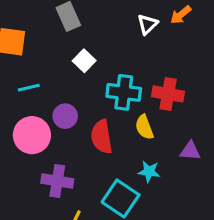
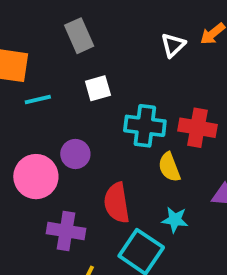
white square: (84, 61) -> (98, 88), turned 30
cyan line: (29, 88) -> (38, 100), moved
red semicircle: (102, 137) -> (117, 203), moved

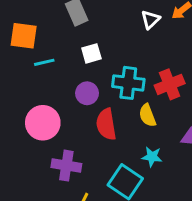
red cross: (197, 128) -> (170, 84), turned -32
purple circle: (75, 154) -> (87, 93), moved
red semicircle: (117, 203) -> (106, 124), moved

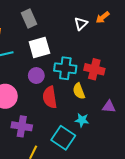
white square: (91, 53) -> (39, 48), size x1.5
red cross: (170, 84) -> (94, 69), turned 36

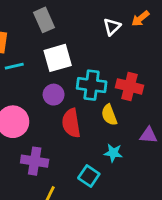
cyan square: (63, 138) -> (89, 176), size x0.7

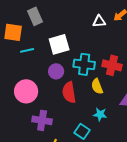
gray rectangle: (44, 20) -> (35, 16), moved
white triangle: (112, 27) -> (99, 21), turned 40

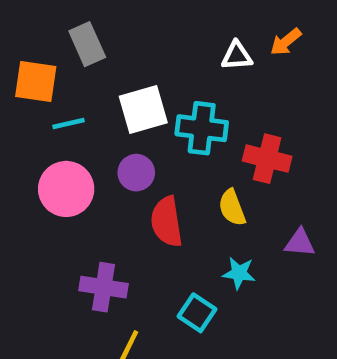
cyan cross: (84, 64) -> (202, 128), moved
pink circle: (26, 91) -> (66, 189), moved

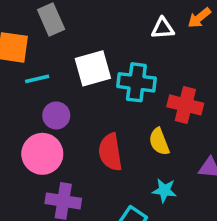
purple circle: (136, 173) -> (56, 115), moved
pink circle: (66, 189) -> (42, 154), moved

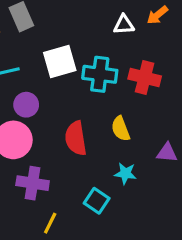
red cross: (185, 105) -> (145, 77), moved

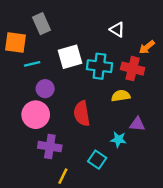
orange arrow: (157, 15) -> (147, 47), moved
white triangle: (124, 25) -> (117, 30), turned 35
yellow semicircle: (121, 129) -> (121, 96), moved, turned 102
purple triangle: (167, 153) -> (137, 124), moved

